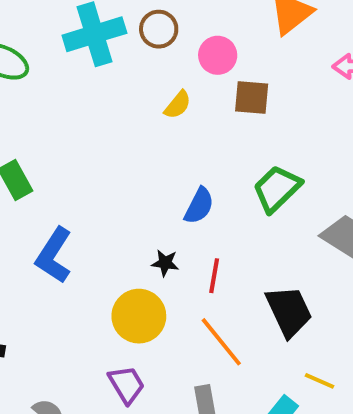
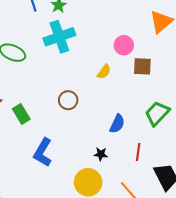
brown circle: (159, 29) -> (68, 100), moved
red line: (214, 276) -> (138, 152), moved

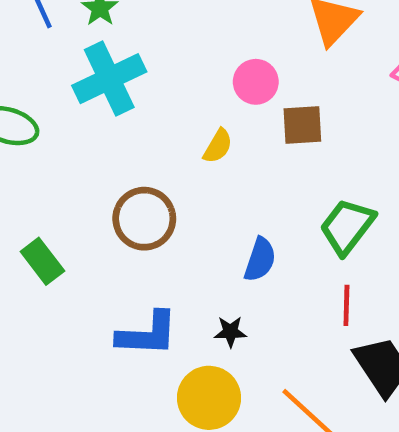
brown circle: (68, 100) -> (144, 219), size x1.4
blue L-shape: (43, 152) -> (147, 334), moved, turned -112
red line: (138, 152) -> (346, 305), moved

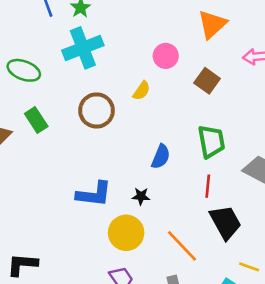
brown square: (302, 125) -> (207, 81), moved, turned 35
brown circle: (144, 219) -> (97, 110), moved
green trapezoid: (347, 226) -> (211, 142), turned 128
green rectangle: (42, 261) -> (36, 120), moved

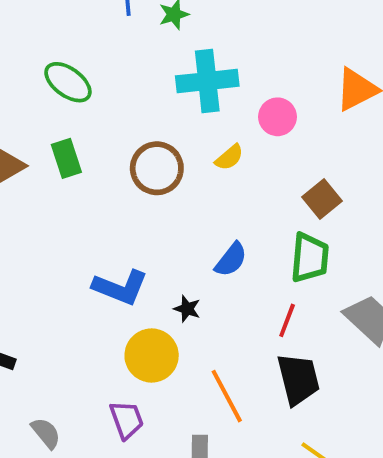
cyan cross: (83, 48) -> (207, 81), moved
brown square: (207, 81) -> (322, 199), moved

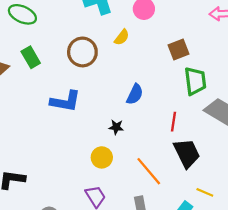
brown square: (322, 199) -> (179, 50), turned 30
green trapezoid: (310, 258) -> (195, 81), moved
blue L-shape: (120, 287) -> (65, 101), moved
yellow circle: (152, 355) -> (102, 157), size x0.7

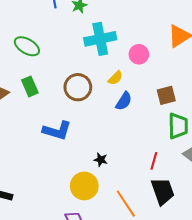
blue semicircle: (135, 94) -> (124, 101), moved
yellow circle: (102, 157) -> (84, 186), size x1.4

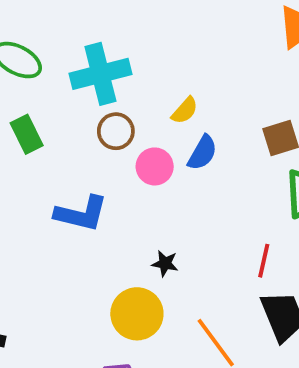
cyan cross: (100, 39) -> (100, 74), moved
pink circle: (139, 54) -> (155, 166), moved
brown circle: (78, 87) -> (116, 131), size x0.7

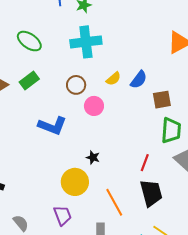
cyan cross: (100, 74) -> (86, 42), moved
green rectangle: (27, 134) -> (29, 81), turned 72
blue semicircle: (202, 153) -> (139, 80), moved

